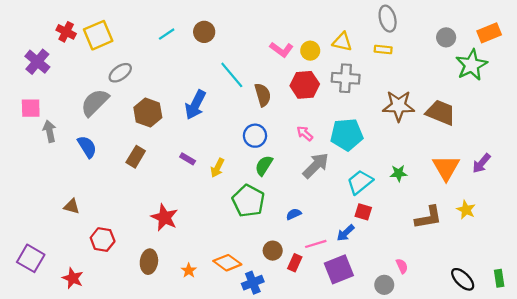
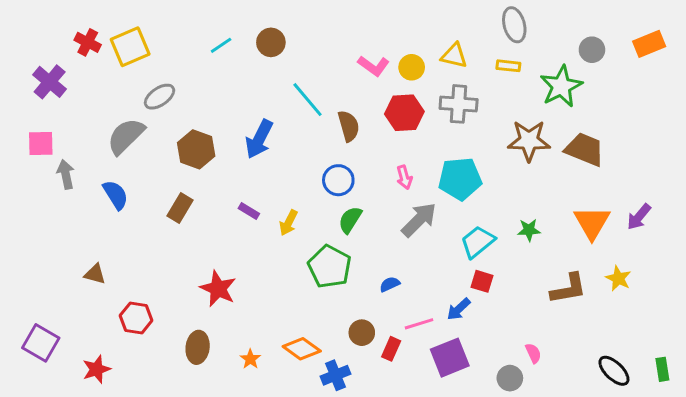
green star: (472, 65) -> (561, 86), moved
pink arrow: (305, 133) -> (404, 177), turned -147
red star: (73, 278) -> (96, 369), turned 30

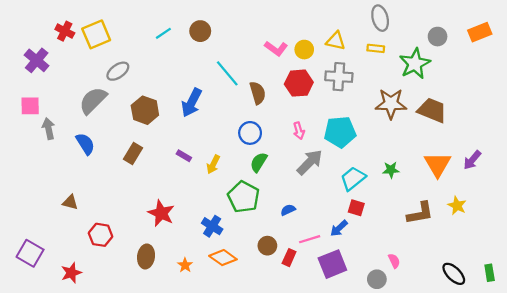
blue cross: (335, 375) -> (212, 226), moved, turned -36

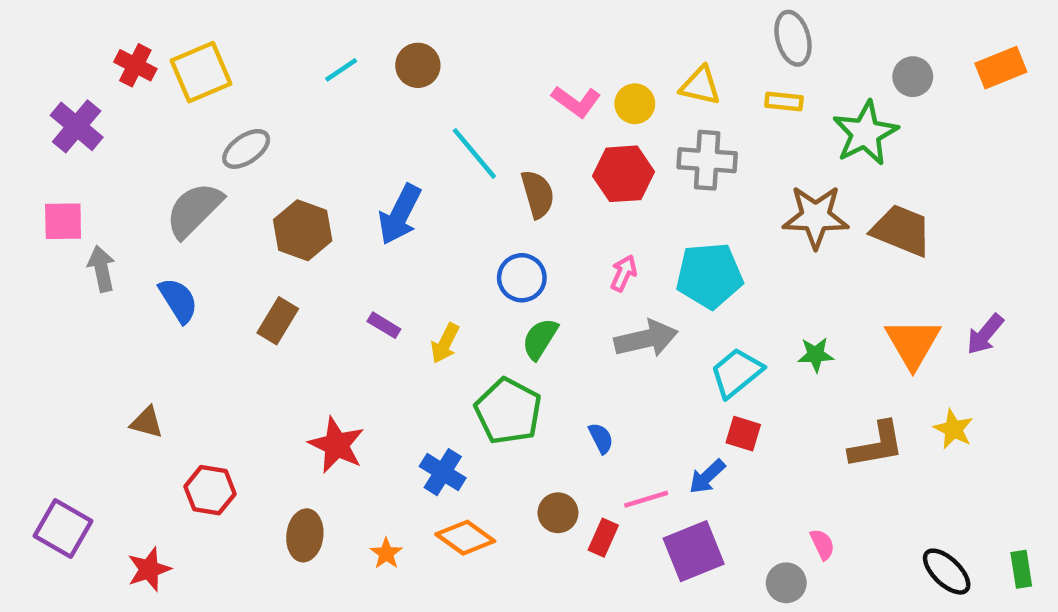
pink arrow: (299, 131) -> (624, 273), turned -140
gray arrow: (310, 162) -> (646, 339), turned 32
blue semicircle: (288, 210) -> (601, 438), turned 88

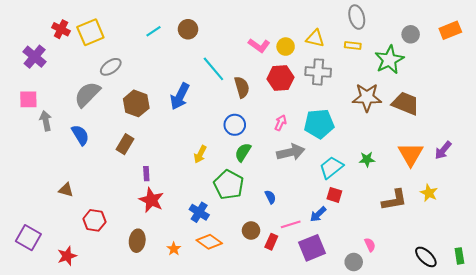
purple rectangle: (384, 325) -> (146, 174), moved, turned 56

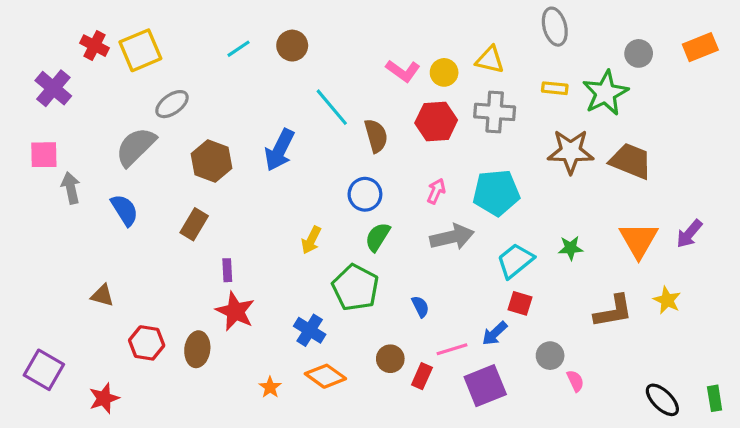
yellow rectangle: (353, 46) -> (555, 88), moved
brown ellipse: (137, 241) -> (197, 349), moved
gray circle: (354, 262) -> (550, 356), moved

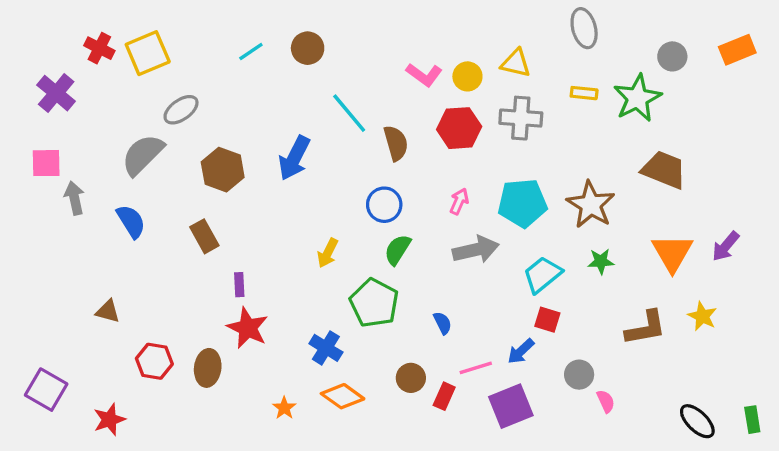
brown star: (571, 152) -> (591, 205), moved, turned 30
brown rectangle: (194, 224) -> (204, 236), turned -60

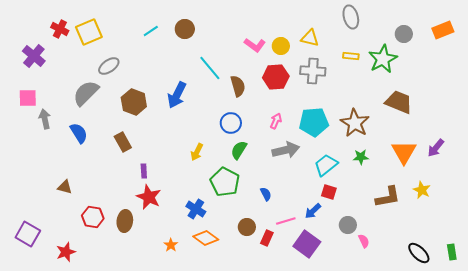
purple square: (511, 406) -> (307, 244), turned -32

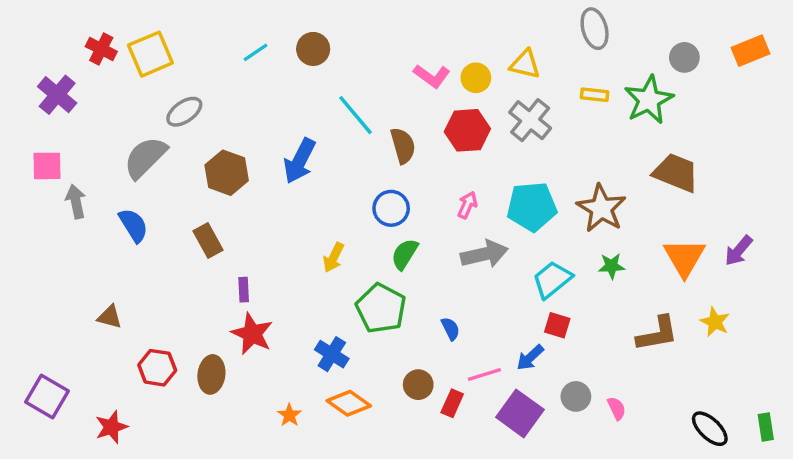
gray cross: (313, 71) -> (530, 120), turned 35
gray circle: (348, 225) -> (576, 396), moved

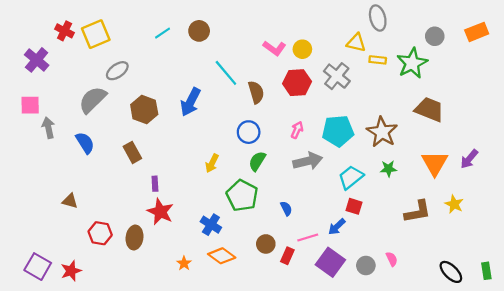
yellow triangle: (525, 64) -> (356, 43), moved
purple square: (47, 396) -> (38, 267), moved
gray circle: (576, 396) -> (366, 265), moved

